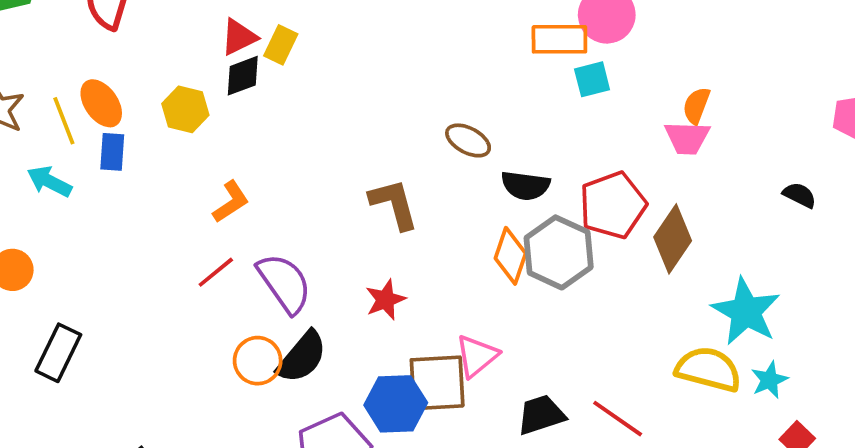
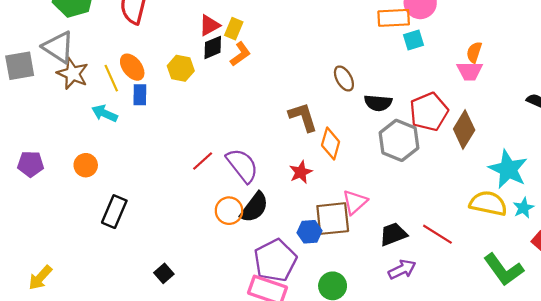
brown ellipse: (468, 140) -> (344, 79), turned 35
orange L-shape: (231, 202) -> (240, 54), moved
orange diamond: (510, 256) -> (331, 144), moved
blue hexagon: (396, 404) -> (309, 232), size x0.7

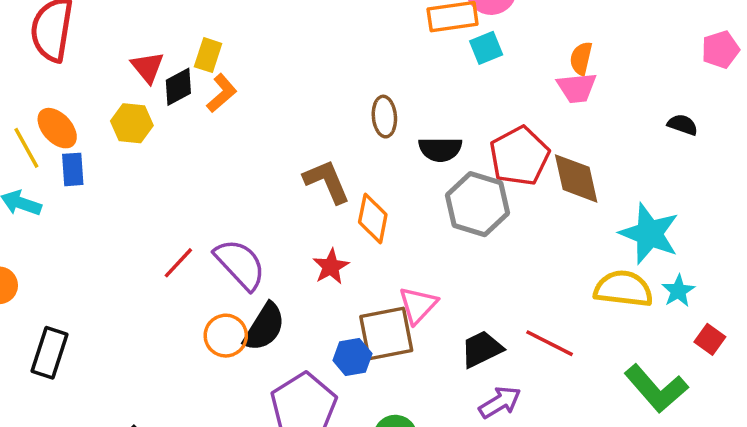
red triangle: (209, 25) -> (148, 67), moved, turned -35
brown ellipse: (344, 79) -> (384, 117), turned 30
brown diamond: (464, 129) -> (576, 178), turned -39

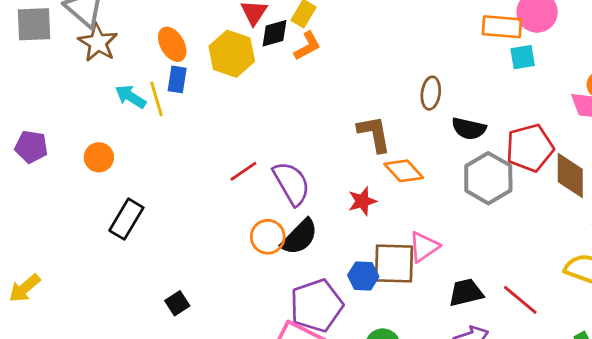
yellow hexagon: (132, 123) -> (232, 54), size x1.4
yellow line: (26, 148) -> (157, 99), moved
orange diamond: (373, 218) -> (404, 171), turned -66

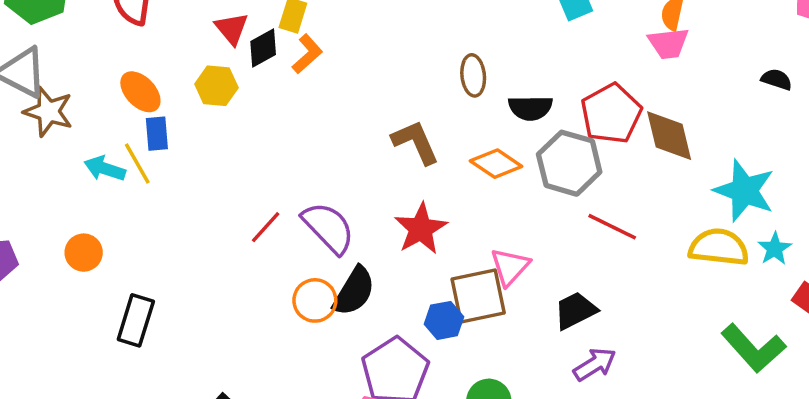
yellow hexagon: (232, 54) -> (216, 86), size x0.7
orange diamond: (404, 171) -> (496, 164), moved
red star: (362, 201) -> (421, 229), size x1.4
red line: (520, 300) -> (612, 227), moved

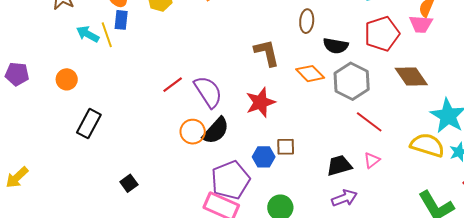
red pentagon: (611, 114) -> (382, 34), moved
brown diamond: (669, 136) -> (411, 76), turned -32
pink triangle: (510, 267) -> (372, 160), moved, size x0.7
brown square: (478, 296) -> (286, 147), size x0.6

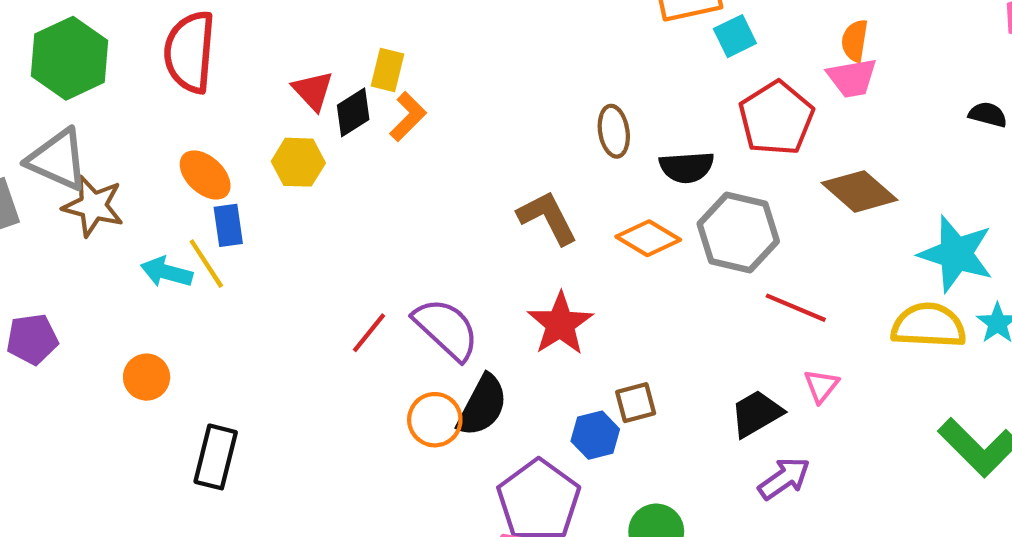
purple pentagon: (17, 74) -> (32, 339), moved

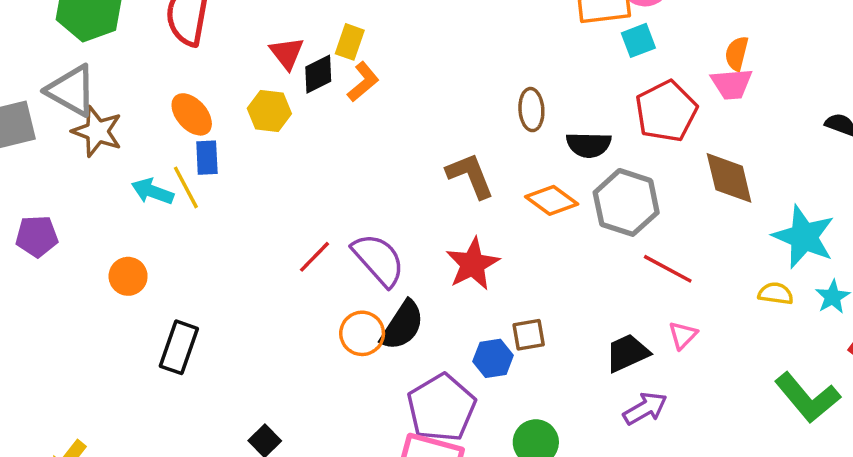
brown diamond: (859, 191) -> (729, 178), turned 30
yellow semicircle: (929, 325) -> (776, 293), size x0.6

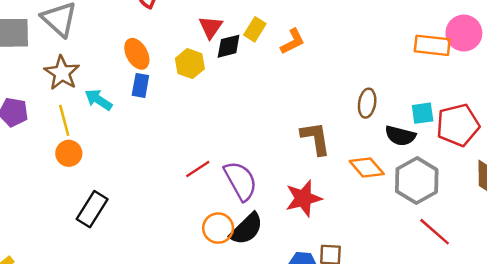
cyan square: (638, 40) -> (423, 113), moved
orange L-shape: (363, 82) -> (293, 42), moved
brown star: (97, 131) -> (62, 73), moved
yellow line: (186, 187) -> (64, 120), moved

